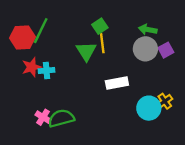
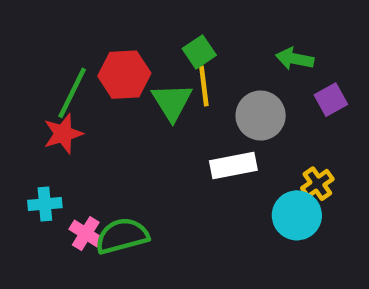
green line: (41, 31) -> (72, 93), moved
red hexagon: (23, 37) -> (124, 75), moved
gray circle: (145, 49) -> (261, 116), moved
cyan cross: (46, 70) -> (45, 204), moved
yellow cross: (165, 101) -> (317, 184), moved

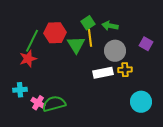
green arrow: (295, 59) -> (110, 26), moved
purple square: (331, 100) -> (146, 44), turned -32
yellow cross: (317, 184) -> (125, 70), moved, turned 32
cyan circle: (297, 215) -> (141, 102), moved

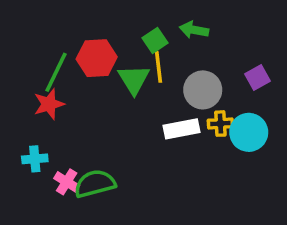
green arrow: (110, 26) -> (194, 30), moved
purple square: (146, 44) -> (258, 78), turned 32
cyan circle: (141, 102) -> (249, 132), moved

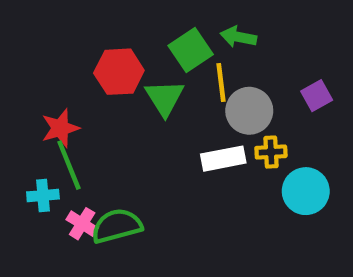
green square: (155, 40) -> (191, 50), size x1.4
yellow line: (159, 67) -> (221, 83), moved
green line: (56, 72) -> (69, 165), moved, turned -48
cyan circle: (249, 132) -> (306, 191), moved

